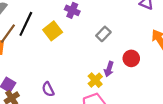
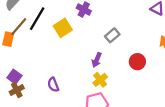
purple arrow: (109, 69) -> (97, 60), moved

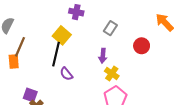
black line: (37, 19) -> (56, 54), moved
purple semicircle: (53, 85) -> (66, 74), moved

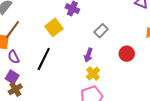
black line: (56, 54) -> (44, 59), moved
purple semicircle: (66, 74) -> (14, 57), moved

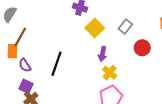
yellow square: (54, 27) -> (95, 28), moved
gray rectangle: (101, 31) -> (125, 26), moved

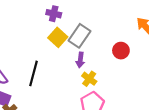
gray rectangle: (125, 26) -> (80, 36), moved, size x1.5
yellow square: (95, 28) -> (58, 37), moved

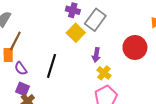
gray rectangle: (80, 36) -> (95, 20), moved
red circle: (121, 51) -> (135, 47), size x1.5

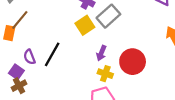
red circle: (135, 47) -> (133, 62), moved
purple semicircle: (21, 68) -> (29, 57), moved
yellow cross: (104, 73) -> (105, 74), turned -32

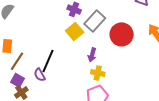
brown line: (20, 20) -> (17, 61), moved
purple semicircle: (29, 57) -> (40, 75), moved
red circle: (133, 62) -> (122, 34), moved

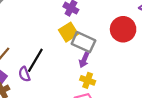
gray rectangle: (95, 21) -> (83, 42), moved, turned 65
red circle: (122, 34) -> (123, 29), moved

